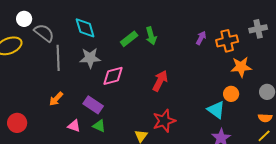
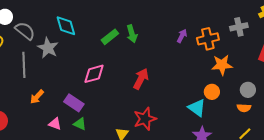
gray line: (58, 58) -> (24, 65), moved
gray star: (90, 58) -> (48, 48), moved, turned 30
orange semicircle: (265, 118) -> (244, 108), moved

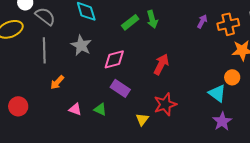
gray star: (48, 48) -> (81, 45), moved
purple rectangle: (74, 103) -> (120, 88), moved

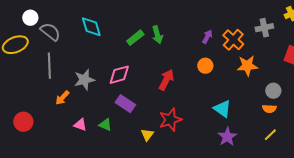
orange cross: (228, 24) -> (233, 40), turned -35
gray star: (81, 45) -> (84, 80), moved, turned 30
orange circle: (232, 77) -> (205, 66), moved

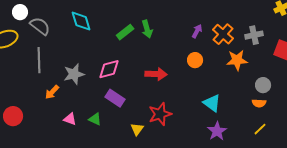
gray cross: (264, 28) -> (254, 35), moved
red arrow: (166, 80) -> (156, 74), turned 65

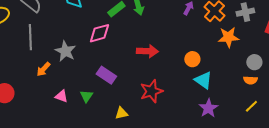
orange circle: (195, 60) -> (192, 59), moved
pink diamond: (109, 69) -> (99, 33), moved
gray star: (74, 74) -> (65, 51), turned -30
green triangle: (95, 119) -> (86, 96), turned 40
yellow triangle: (137, 129) -> (121, 113), moved, turned 40

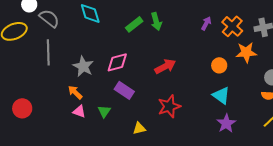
pink diamond: (99, 33) -> (117, 62), moved
red arrow: (147, 51) -> (165, 66), turned -30
orange circle: (192, 59) -> (219, 65), moved
orange arrow: (43, 69) -> (75, 92), moved, turned 91

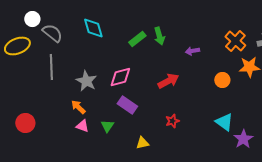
purple arrow: (206, 23) -> (192, 51), moved, turned -128
cyan triangle: (221, 95) -> (224, 122), moved
red star: (169, 106) -> (172, 121), size x0.6
purple star: (226, 123) -> (243, 139), moved

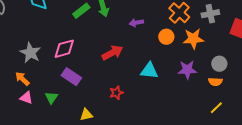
orange circle: (222, 80) -> (166, 37), moved
cyan triangle: (224, 122) -> (149, 71), moved, turned -30
purple star: (243, 139) -> (187, 70), moved, turned 30

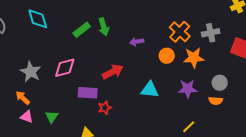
purple rectangle: (71, 77) -> (88, 93), moved, turned -30
red star: (116, 93) -> (105, 108), moved
yellow line: (216, 108) -> (189, 127), moved

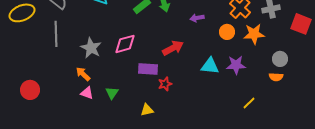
purple star: (188, 89) -> (236, 65), moved

